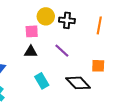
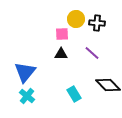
cyan rectangle: (42, 81) -> (74, 94), moved

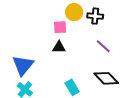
purple line: (92, 53) -> (103, 46), moved

